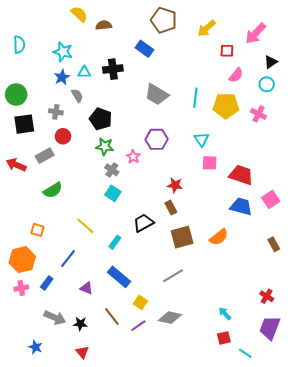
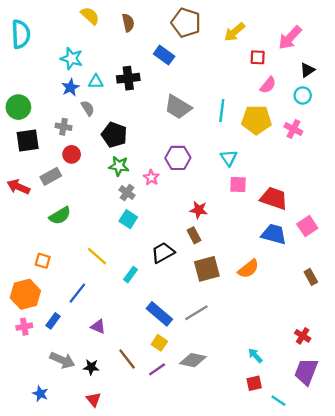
brown semicircle: (104, 25) -> (128, 23), moved, turned 84
cyan semicircle: (19, 45) -> (21, 34), moved, size x1.4
blue rectangle: (119, 277) -> (159, 314), moved

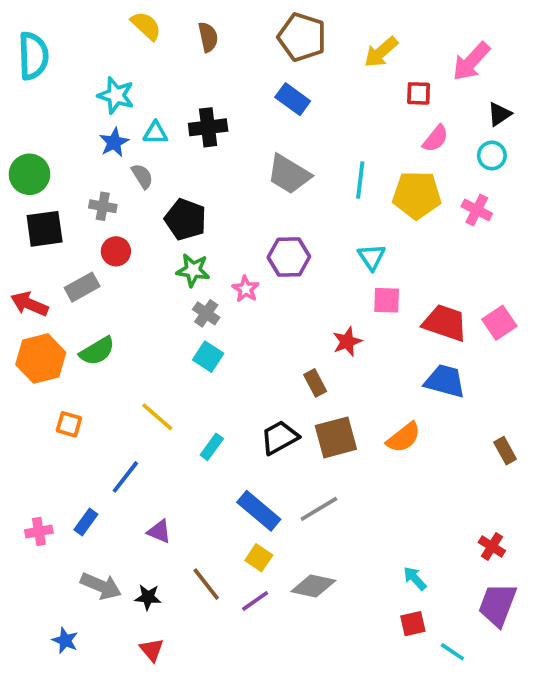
blue rectangle: (164, 55) -> (293, 99), moved
red star: (199, 210) -> (347, 342), moved, turned -30
pink square: (307, 226) -> (499, 323), moved
black trapezoid: (163, 253) -> (279, 437), moved
orange hexagon: (25, 294) -> (41, 359), moved

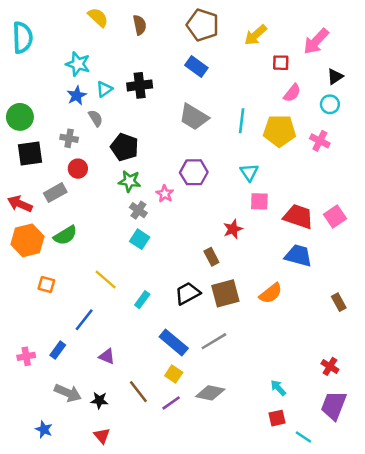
cyan triangle: (155, 133) -> (104, 89), turned -36

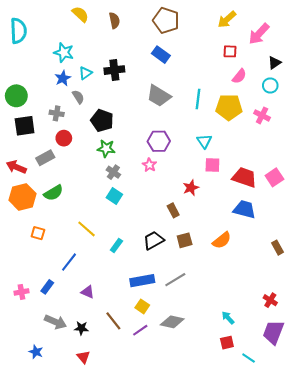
yellow arrow: (256, 35) -> (227, 19), moved
pink star: (165, 194) -> (149, 165), moved
brown square: (225, 293) -> (185, 240), size x0.7
blue rectangle: (174, 342) -> (142, 281), turned -50

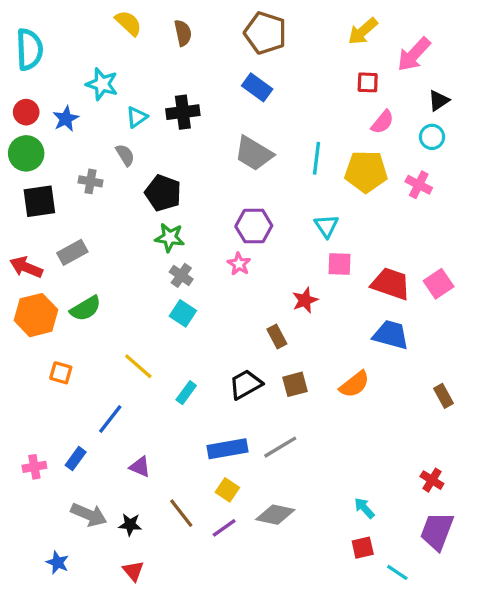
blue star: (63, 78) -> (66, 119), moved
red circle: (64, 138) -> (26, 112), moved

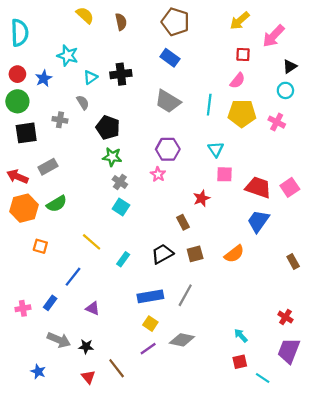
pink semicircle: (382, 122) -> (238, 81), moved
blue trapezoid: (391, 335) -> (258, 221), turned -70
gray line: (280, 447) -> (185, 295), turned -30
brown line: (181, 513) -> (117, 368), moved

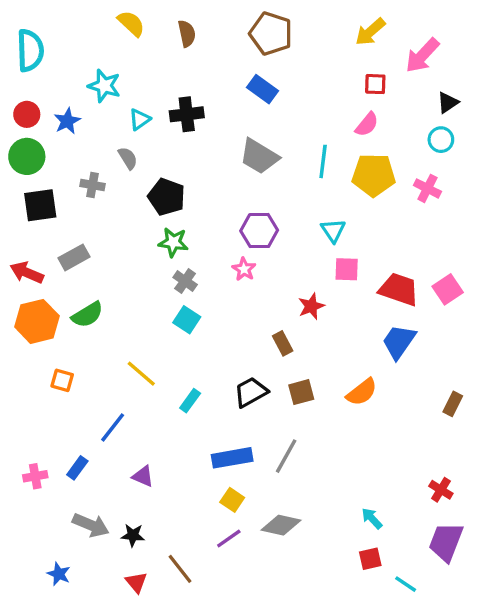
brown rectangle: (293, 261) -> (453, 404), turned 56

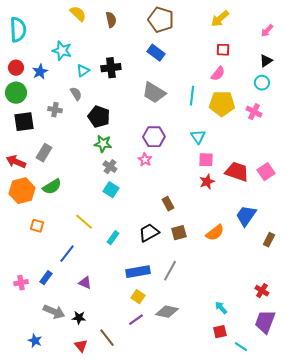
pink arrow: (422, 55) -> (267, 31), moved, size x0.6
gray rectangle: (74, 257) -> (44, 153), turned -30
red star: (311, 306) -> (207, 182), moved
blue trapezoid: (399, 342) -> (246, 216), moved

